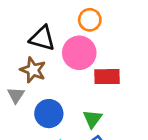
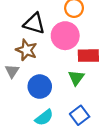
green triangle: (92, 119) -> (76, 78), moved

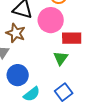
blue circle: (40, 87) -> (18, 75), moved

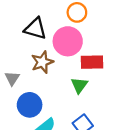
brown star: (16, 33) -> (42, 62), moved, turned 30

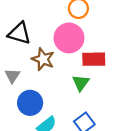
black triangle: (35, 29) -> (19, 33), moved
brown star: (42, 62) -> (43, 59), turned -30

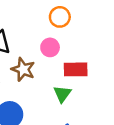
pink circle: (69, 38) -> (50, 47), size x0.6

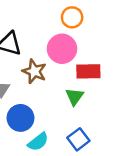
pink circle: (50, 47) -> (62, 49), size x1.5

